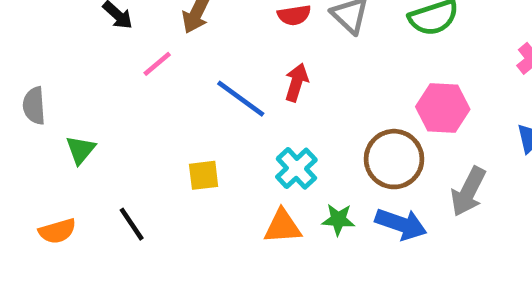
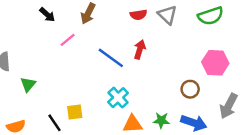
brown circle: (394, 159) -> (190, 89), size x0.6
cyan cross: (296, 168) -> (118, 98), moved
yellow square: (204, 175) -> (75, 112), moved

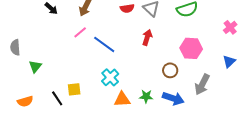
pink line: (68, 40) -> (80, 32), moved
red arrow: (140, 50) -> (147, 37), moved

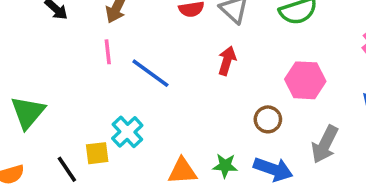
pink line: (80, 32) -> (108, 52), turned -56
green triangle: (35, 66) -> (28, 112), size x1.5
cyan cross: (110, 77) -> (127, 132), moved

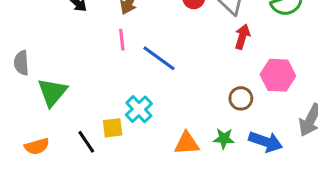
red arrow: (227, 61) -> (242, 37), moved
pink hexagon: (305, 80) -> (278, 75), moved
brown circle: (268, 119) -> (241, 98), moved

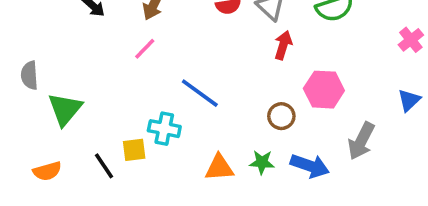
pink line: (122, 40) -> (145, 49), turned 50
blue line: (159, 58) -> (200, 93), moved
cyan cross: (139, 109) -> (164, 129), turned -36

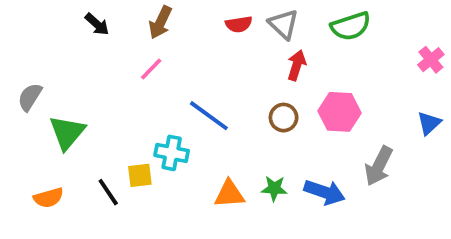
gray semicircle: (29, 75) -> (30, 97), turned 36
brown circle: (281, 116) -> (284, 118), moved

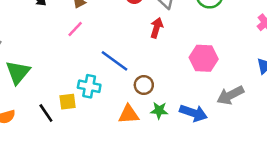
red arrow: (297, 65) -> (157, 28), moved
brown circle: (284, 118) -> (144, 85), moved
gray arrow: (379, 166) -> (230, 95), turned 36

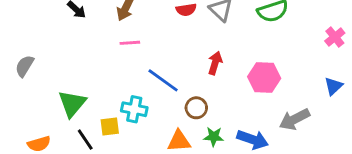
red arrow: (157, 28) -> (215, 63), moved
pink line: (75, 29) -> (130, 43), moved, turned 42
green triangle: (18, 72) -> (72, 103), moved

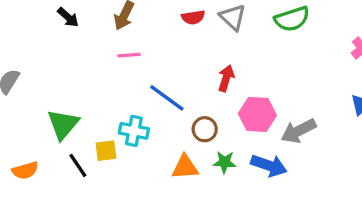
pink hexagon: (264, 77) -> (257, 114), moved
gray arrow: (294, 119) -> (299, 131), moved

